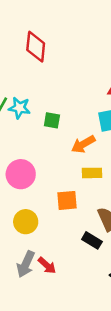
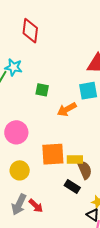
cyan star: (19, 108) -> (14, 67), moved
yellow rectangle: (92, 173) -> (75, 160), moved
orange square: (67, 200) -> (53, 154), size x1.4

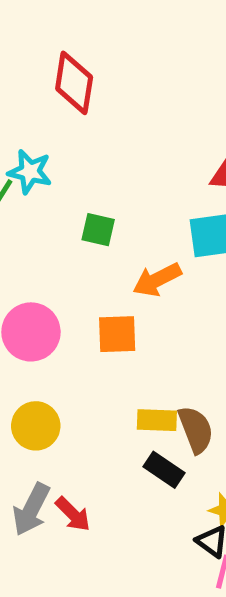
orange square: (53, 154) -> (117, 334), moved, size x0.7
yellow rectangle: (75, 160) -> (157, 420), moved

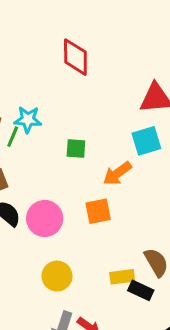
red diamond: (74, 83) -> (75, 57), moved
yellow rectangle: (157, 420) -> (122, 277), moved

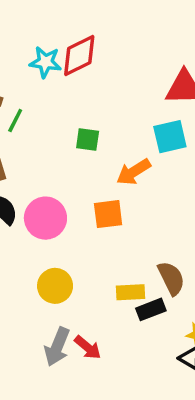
red diamond: (75, 57) -> (79, 56), moved, turned 60
cyan star: (28, 119) -> (45, 62), moved
black rectangle: (141, 290) -> (151, 309), turned -50

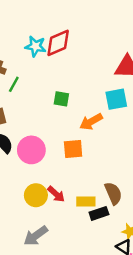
gray arrow: (57, 347) -> (36, 236), turned 30
red arrow: (88, 347) -> (56, 194), moved

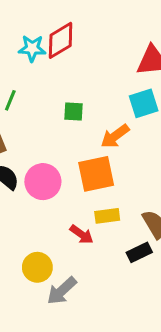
orange square: (73, 149) -> (96, 174), size x1.4
yellow circle: (36, 195) -> (37, 267), moved
yellow rectangle: (86, 201) -> (107, 216), moved

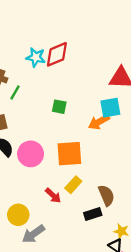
orange arrow: (115, 136) -> (99, 122), moved
yellow rectangle: (107, 216) -> (73, 185), turned -48

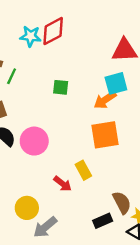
orange square: (69, 154) -> (105, 135), moved
yellow rectangle: (73, 185) -> (83, 170), turned -66
brown semicircle: (106, 195) -> (122, 203), moved
black rectangle: (93, 214) -> (103, 221), moved

